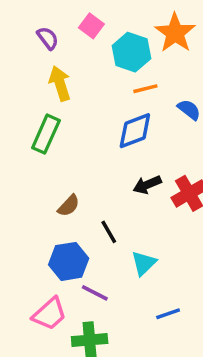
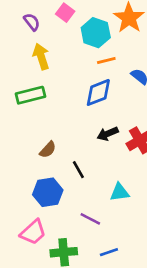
green rectangle: (46, 134) -> (30, 95), turned 52
cyan triangle: (144, 263) -> (120, 192), moved, turned 36
purple line: (95, 293) -> (90, 219), moved
blue line: (168, 314) -> (109, 252), moved

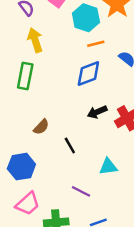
green rectangle: (30, 95) -> (25, 76), turned -65
blue hexagon: (48, 192) -> (21, 167), moved

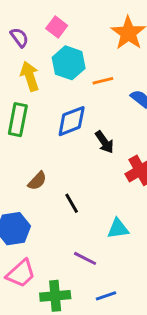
cyan hexagon: (86, 18) -> (69, 63), moved
blue diamond: (88, 74) -> (72, 121), moved
black arrow: (97, 112) -> (104, 142), moved, turned -102

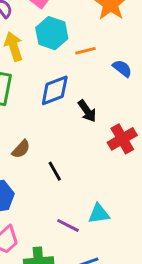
cyan triangle: (118, 229) -> (99, 214), moved

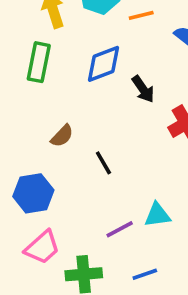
purple line: (68, 225) -> (120, 229), turned -55

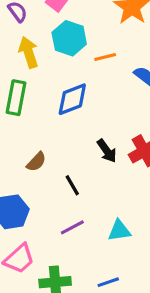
black arrow: (143, 89) -> (107, 151), moved
purple line: (120, 229) -> (72, 227), moved

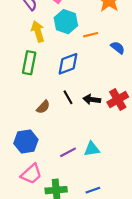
black arrow: (107, 151) -> (92, 99), turned 133
black line: (72, 185) -> (68, 97), moved
cyan triangle: (119, 231) -> (92, 149), moved

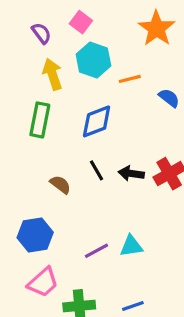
brown semicircle: (43, 107) -> (60, 185), turned -96

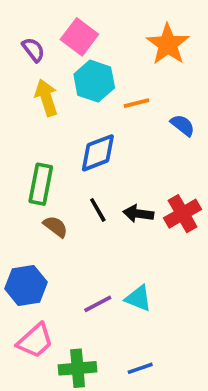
pink square: (81, 22) -> (79, 37), size x1.4
green rectangle: (40, 120) -> (41, 184), moved
cyan triangle: (131, 246) -> (138, 298), turned 30

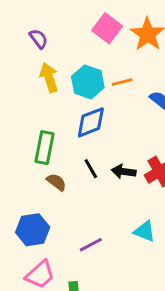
pink square: (79, 37) -> (107, 28), moved
cyan hexagon: (94, 81) -> (88, 82), moved
cyan triangle: (138, 298) -> (145, 231), moved

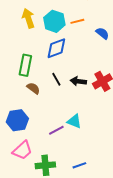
cyan triangle: (145, 231) -> (74, 121), moved

